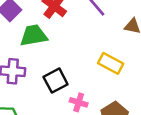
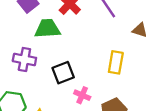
yellow rectangle: (111, 63) -> (116, 62), turned 65

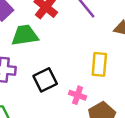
pink cross: (82, 95) -> (78, 95), moved

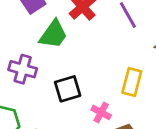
green trapezoid: (25, 35) -> (53, 34), turned 124

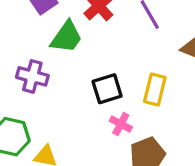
black square: (68, 89) -> (107, 89), moved

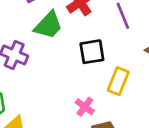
black square: (107, 89) -> (92, 52), moved

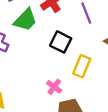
black square: (92, 52) -> (61, 42), turned 35

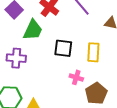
black square: (61, 42) -> (63, 48), moved

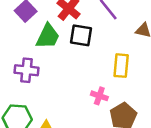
black square: (63, 48) -> (81, 35), moved

